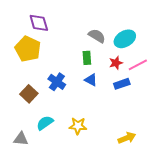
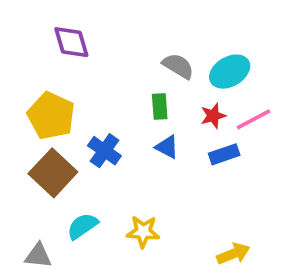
yellow pentagon: (28, 49) -> (51, 116), moved
brown square: (29, 94) -> (53, 173), size x1.4

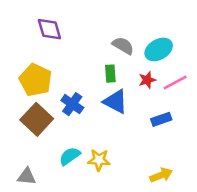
blue triangle: (167, 147) -> (115, 102), size x1.5
blue rectangle: (224, 154) -> (161, 119), moved
cyan semicircle: (82, 226) -> (70, 156), moved

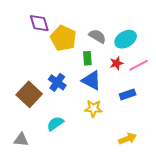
yellow pentagon: (35, 80) -> (63, 38), moved
yellow star: (99, 160) -> (93, 108), moved

